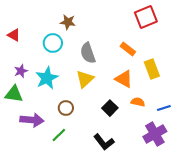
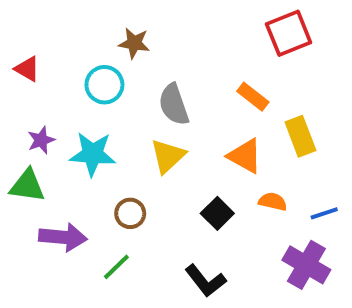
cyan star: (47, 78) -> (93, 154), turned 30
purple cross: (155, 134) -> (306, 265), turned -30

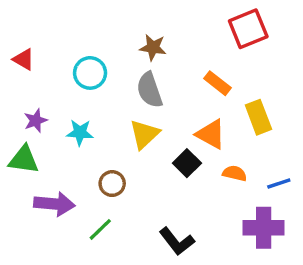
brown star: (134, 43) -> (153, 47), moved
cyan star: (93, 154) -> (80, 132), size x0.7
black square: (217, 213) -> (187, 163), moved
purple cross: (306, 265) -> (264, 228), turned -30

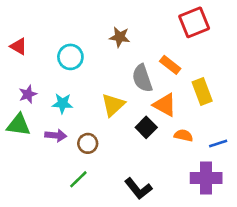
gray semicircle: (150, 90) -> (142, 78), moved
purple arrow: (54, 204) -> (56, 135), moved, size x0.7

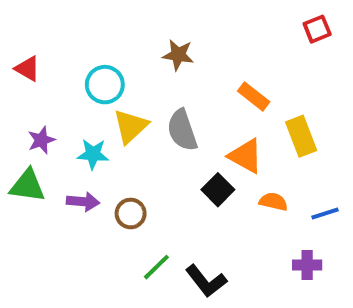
red square: (194, 22) -> (317, 29), moved, size x0.6
gray semicircle: (142, 78) -> (182, 130), moved
yellow triangle: (113, 105) -> (131, 126), moved
purple cross: (206, 178) -> (307, 265), size x0.6
green line: (78, 179) -> (156, 267), moved

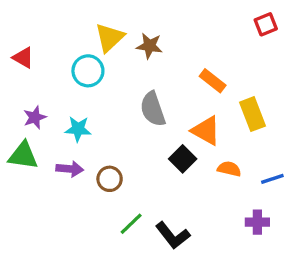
yellow triangle: (131, 126) -> (110, 38), moved

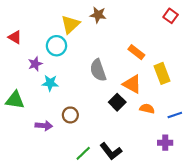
red square: (266, 24) -> (171, 16), turned -32
brown star: (149, 46) -> (98, 15), moved
purple star: (35, 117) -> (35, 64), moved
purple arrow: (70, 169) -> (44, 126), moved
green line: (131, 224) -> (83, 153), moved

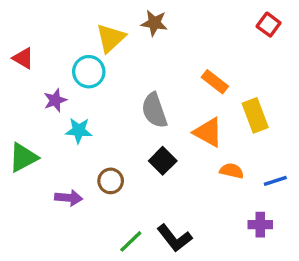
green triangle: (15, 100) -> (23, 157), turned -36
black square: (117, 102) -> (163, 161), moved

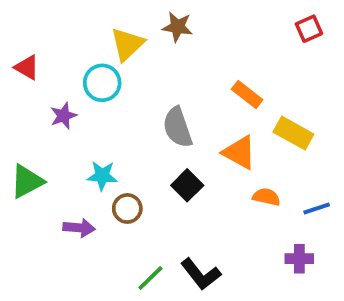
red square: (269, 25) -> (309, 29), turned 30
yellow rectangle: (255, 115) -> (293, 133), turned -40
cyan star: (79, 130) -> (102, 176), moved

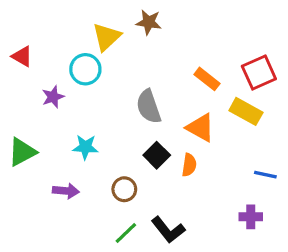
red square: (309, 29) -> (259, 72), moved, size x1.5
orange semicircle: (266, 197) -> (189, 165), moved, turned 85
brown circle: (127, 208) -> (124, 189), moved
blue line: (317, 208) -> (265, 175), turned 30

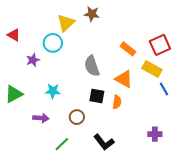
black square: (157, 155) -> (97, 96), turned -35
blue line: (265, 175) -> (164, 89), moved, turned 48
green line: (126, 233) -> (62, 144), moved

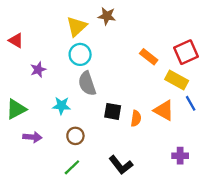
cyan circle: (53, 43) -> (80, 54), moved
gray semicircle: (92, 66) -> (87, 84), moved
orange triangle: (124, 79) -> (164, 110), moved
brown circle: (77, 117) -> (75, 136), moved
purple arrow: (41, 118) -> (32, 137), moved

